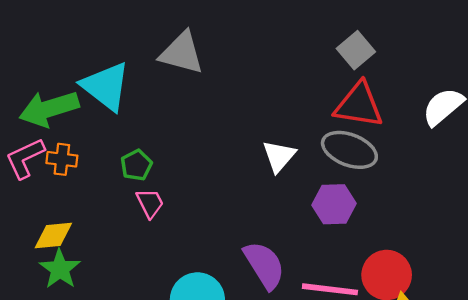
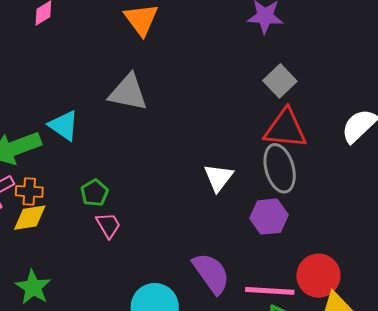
cyan triangle: (106, 86) -> (64, 125), size x0.7
gray ellipse: (349, 150) -> (280, 168), turned 57
yellow diamond: (53, 236) -> (30, 218), moved

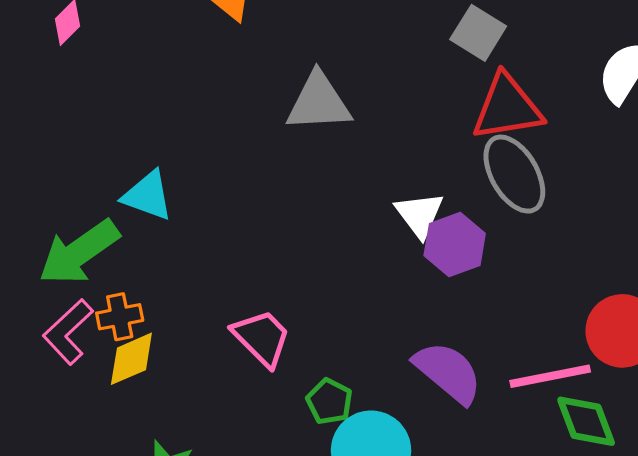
gray triangle: (128, 92) -> (319, 102), moved
green pentagon: (94, 193) -> (329, 401), moved
purple hexagon: (269, 217) -> (455, 244), moved
pink trapezoid: (108, 225) -> (262, 338), size x1.4

